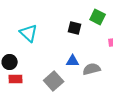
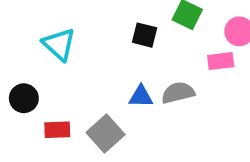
gray semicircle: (92, 69) -> (178, 93), moved
red rectangle: (16, 79) -> (57, 130), moved

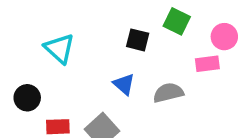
blue triangle: (141, 96) -> (124, 84), moved, turned 40

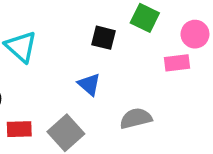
gray semicircle: (168, 93) -> (136, 118), moved

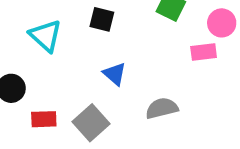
black square: (104, 38) -> (102, 19), moved

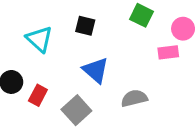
blue triangle: (115, 74) -> (96, 70), size x1.4
red rectangle: (44, 119) -> (38, 95), moved, turned -60

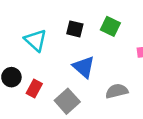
green square: (142, 15) -> (110, 26), moved

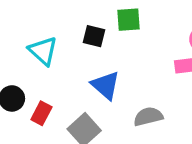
green square: (110, 26) -> (129, 20), moved, turned -30

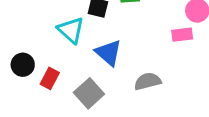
cyan triangle: (43, 51) -> (71, 30), moved

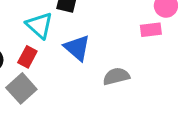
red rectangle: (50, 78) -> (27, 57), moved
gray square: (89, 93) -> (21, 88), moved

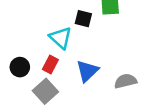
blue triangle: (77, 48) -> (87, 71), moved, turned 35

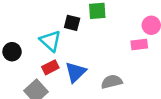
red rectangle: (50, 65) -> (50, 67), moved, turned 35
black circle: (20, 67) -> (12, 52), moved

